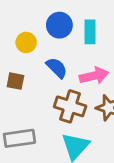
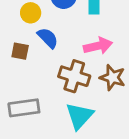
blue semicircle: (57, 68) -> (48, 38), moved

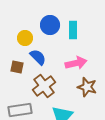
brown cross: (74, 76) -> (44, 86), moved, turned 35

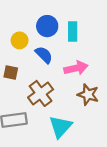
blue semicircle: (38, 57) -> (44, 55), moved

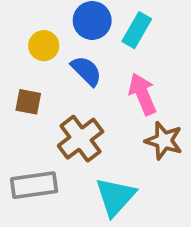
cyan rectangle: (73, 32) -> (137, 30), turned 30
pink arrow: (76, 68) -> (143, 94), turned -100

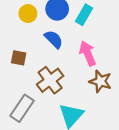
yellow circle: (44, 46) -> (28, 14), moved
gray rectangle: (34, 185) -> (22, 108), turned -48

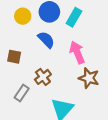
brown cross: (50, 80) -> (43, 77), size x0.7
gray rectangle: (22, 108) -> (22, 93), moved, size x0.7

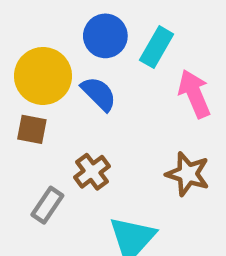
yellow circle: (23, 16) -> (43, 76), moved, size x1.6
pink arrow: (77, 52) -> (194, 94), moved

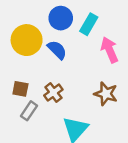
brown square: (32, 129) -> (20, 89), moved

